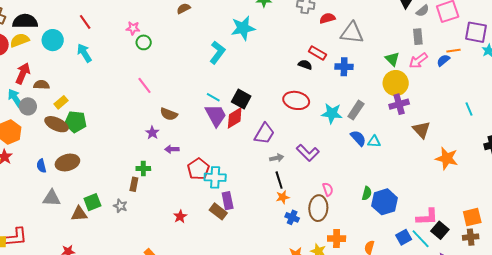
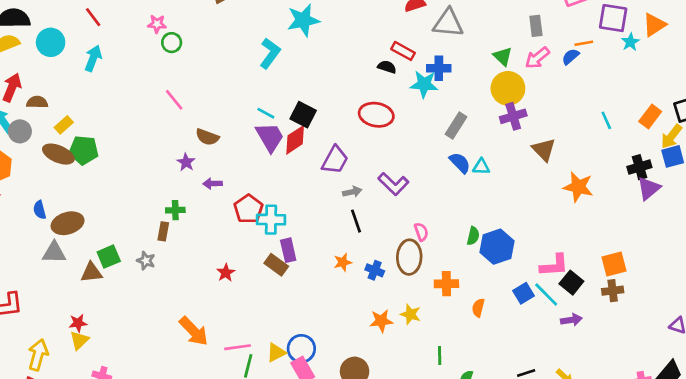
cyan arrow: (84, 53) -> (93, 58), turned 54
cyan star: (332, 113) -> (424, 84), moved
brown ellipse: (67, 162) -> (68, 223), moved
orange star: (283, 197) -> (343, 262), moved
orange cross: (337, 239) -> (446, 284), moved

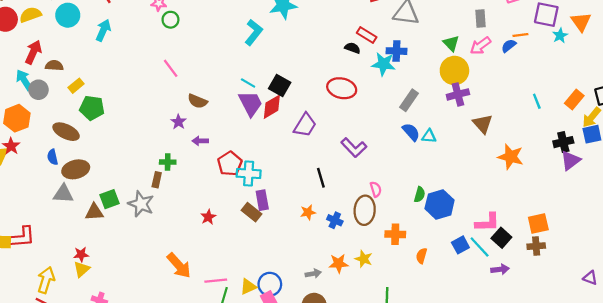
orange triangle: (654, 25) -> (581, 22), turned -35
brown ellipse: (58, 154) -> (66, 132), moved
gray arrow: (352, 192) -> (313, 274), moved
gray star: (146, 261) -> (141, 204), size x1.6

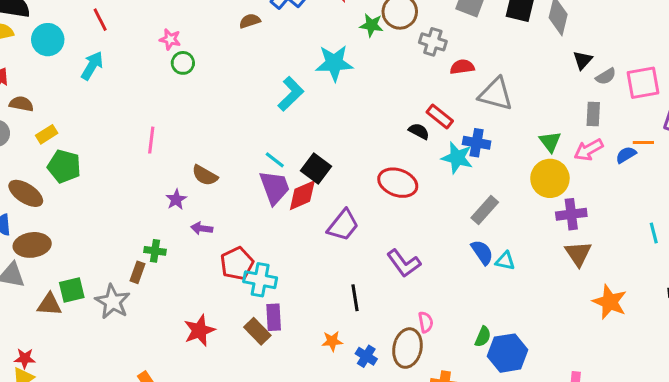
pink line: (171, 68) -> (151, 140), moved, turned 36
purple cross: (458, 94) -> (571, 214), moved
red star: (208, 217) -> (199, 330), size x1.5

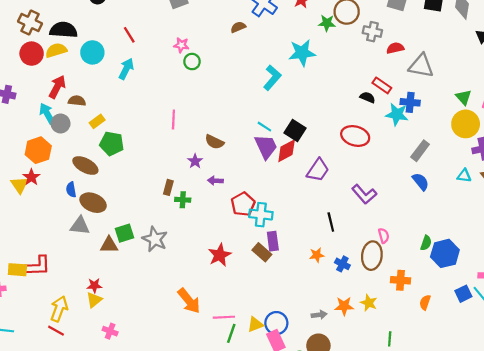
brown ellipse: (32, 245) -> (93, 203), turned 35
cyan triangle: (505, 261) -> (464, 176), moved
brown rectangle: (138, 272) -> (168, 187), moved

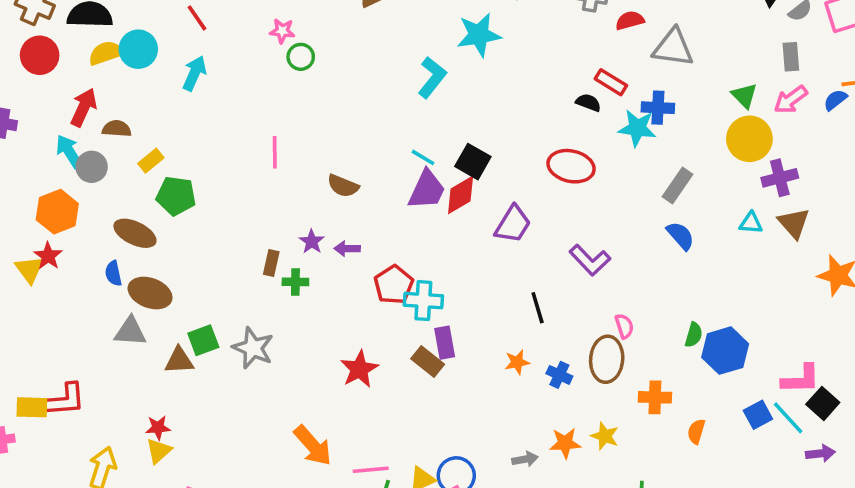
yellow semicircle: (56, 50) -> (106, 53), moved
purple trapezoid: (266, 147) -> (427, 190), turned 52
purple star: (195, 161) -> (312, 242), moved

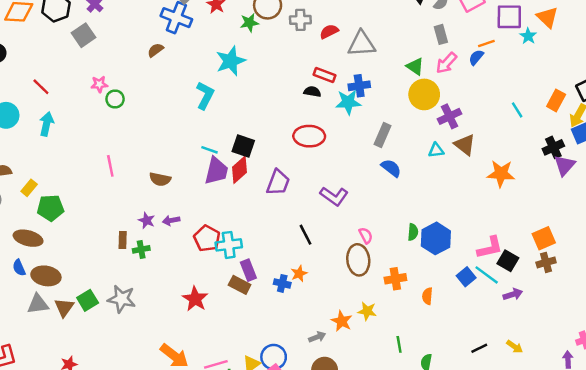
brown triangle: (179, 361) -> (64, 307), moved, turned -40
blue cross: (559, 375) -> (282, 283), moved
orange star: (565, 443) -> (342, 321), turned -30

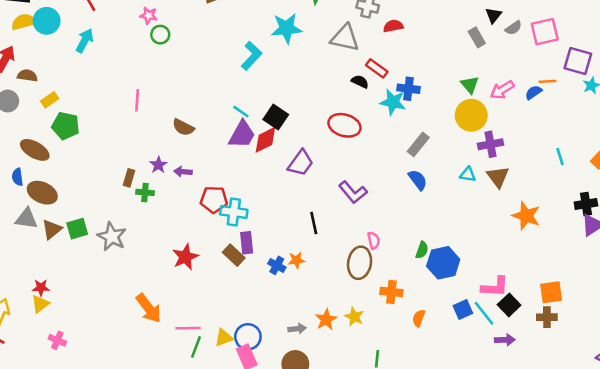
gray rectangle: (441, 34) -> (477, 37), moved, turned -30
gray triangle: (362, 44) -> (345, 38), moved
red pentagon: (207, 238) -> (214, 199), turned 30

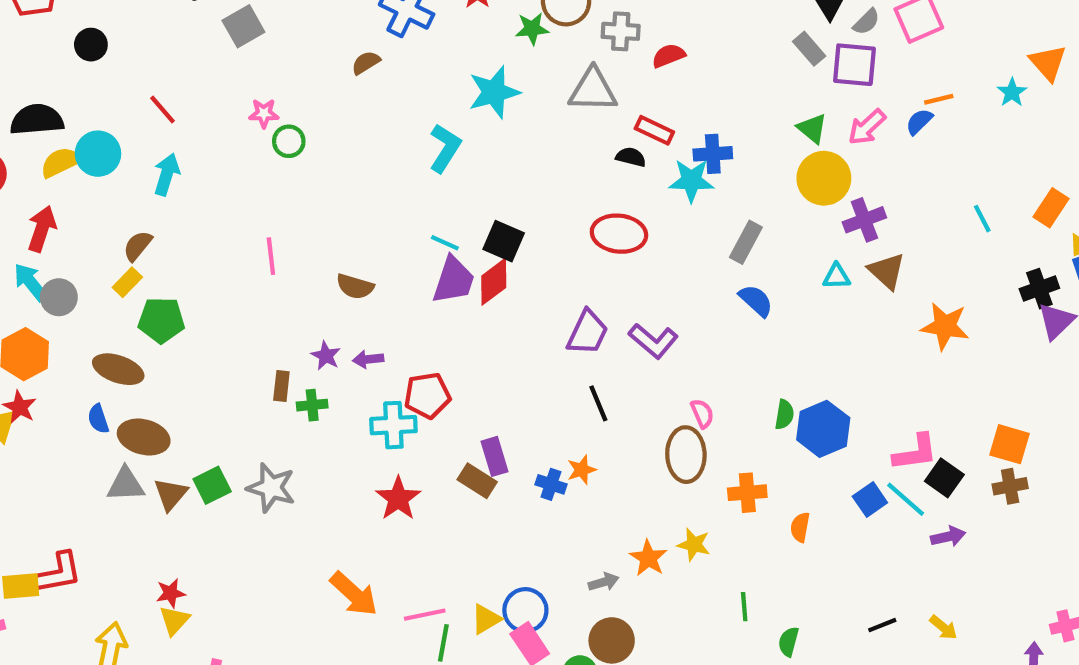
purple square: (578, 61) -> (854, 65), moved
brown semicircle: (27, 76) -> (138, 246), moved, turned -48
purple trapezoid: (301, 163) -> (587, 332), moved
cyan cross: (234, 212) -> (393, 425), moved
orange square: (551, 292) -> (1009, 444), turned 35

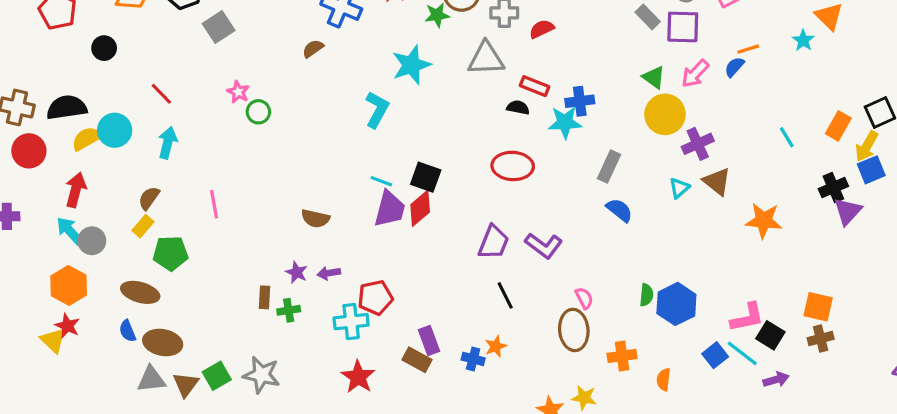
pink star: (264, 113) -> (238, 92), turned 30
pink line: (271, 256) -> (214, 204), moved
cyan triangle: (837, 276) -> (679, 188), turned -35

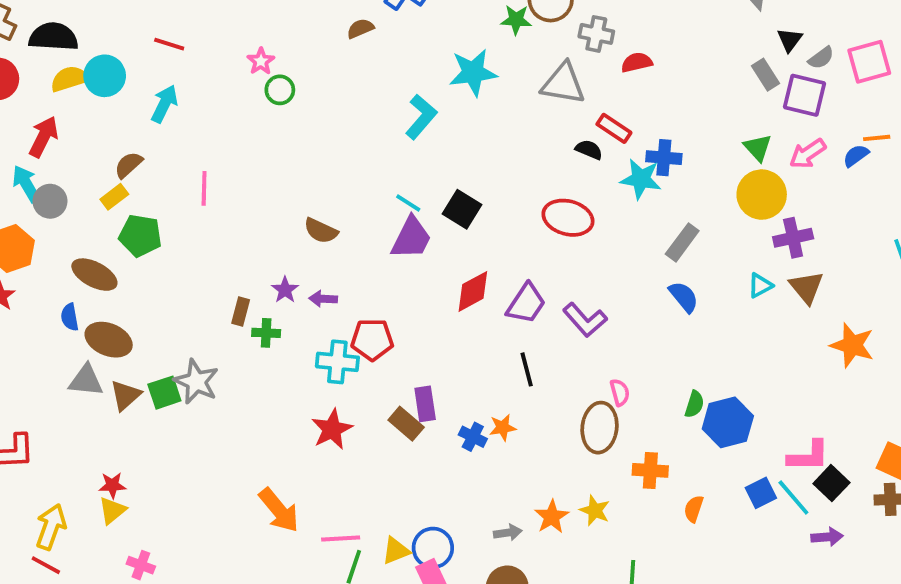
red line: (161, 94) -> (169, 44), turned -40
red diamond: (420, 208) -> (473, 291), moved
gray star: (262, 375) -> (196, 382), moved

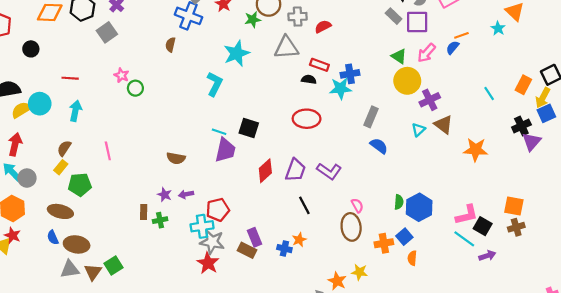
brown semicircle: (360, 29) -> (170, 45), turned -40
gray star: (196, 382) -> (212, 242), moved
blue square: (761, 493) -> (404, 237), moved

